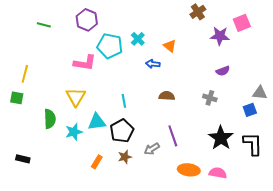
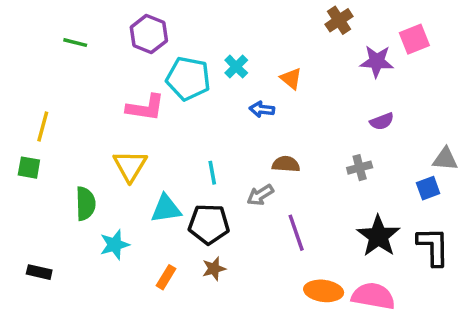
gray cross: (210, 98) -> (360, 168), turned -32
black pentagon: (122, 131) -> (209, 224), turned 30
cyan star: (74, 132) -> (115, 245), moved
gray arrow: (152, 149) -> (260, 195), moved
pink semicircle: (218, 173) -> (373, 296), size x1.4

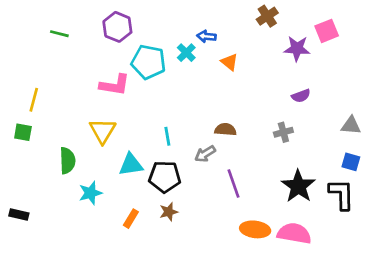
blue arrow: (262, 109) -> (207, 36), moved
blue square: (428, 188) -> (351, 162), moved, turned 36
black rectangle: (39, 272) -> (19, 215), moved

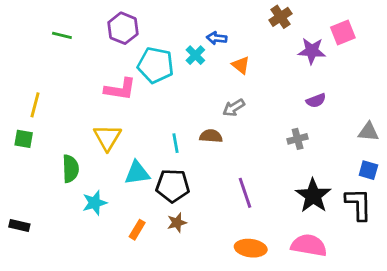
brown semicircle: (225, 130) -> (211, 136), moved
gray arrow: (205, 154) -> (234, 108), moved
orange ellipse: (255, 229) -> (251, 248), moved

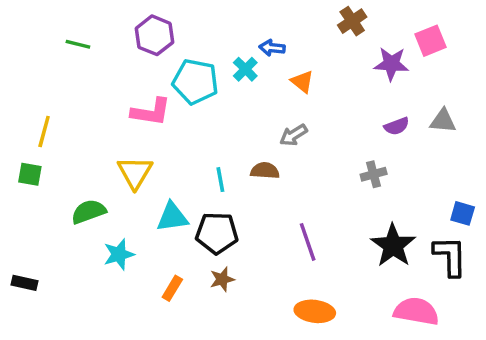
gray triangle: (368, 132) -> (443, 121), moved
green semicircle: (70, 169) -> (89, 212), turned -108
pink semicircle: (309, 245) -> (416, 311), moved

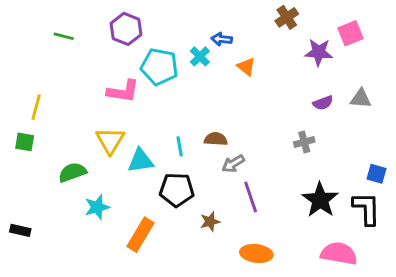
gray arrow: (293, 135) -> (233, 164), moved
cyan triangle: (172, 217) -> (140, 161), moved
brown star: (222, 279) -> (210, 222), moved
orange rectangle: (172, 288) -> (140, 235), size x1.6

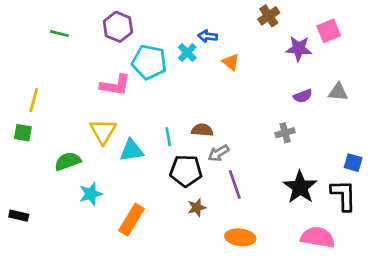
black pentagon: (177, 190) -> (186, 171), moved

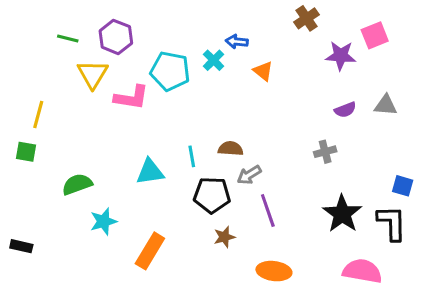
purple hexagon: (118, 27) -> (116, 37), moved
yellow triangle: (103, 131) -> (93, 74), moved

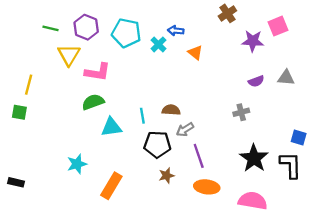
cyan pentagon: (170, 71) -> (126, 33), moved
green semicircle: (77, 184) -> (93, 102), moved
orange ellipse: (274, 271) -> (207, 187), moved
pink semicircle: (362, 271) -> (253, 201), moved

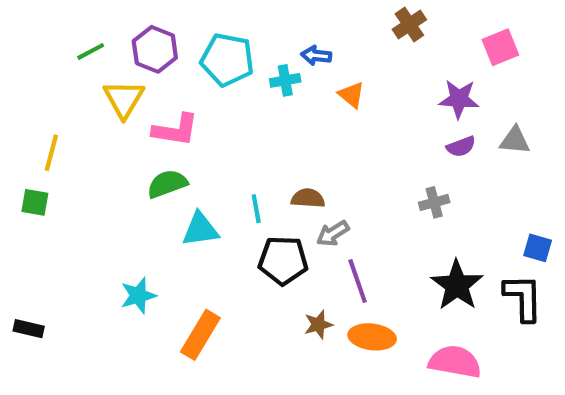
green line: (50, 28) -> (91, 51), turned -42
purple star: (253, 41) -> (459, 99), moved
cyan cross: (158, 44) -> (285, 80), turned 35
brown star: (167, 175) -> (318, 324), moved

